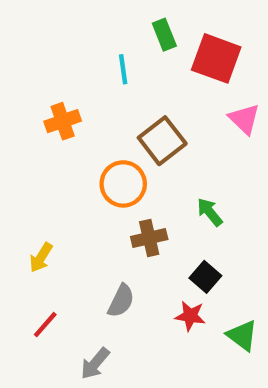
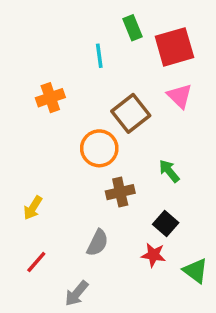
red square: (216, 58) -> (174, 47), turned -36
pink triangle: (244, 119) -> (180, 96), moved

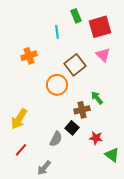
brown cross: (120, 192) -> (82, 110), moved
yellow arrow: (33, 208) -> (19, 119), size x1.5
black square: (166, 224) -> (72, 128), moved
red star: (153, 255) -> (96, 138), moved

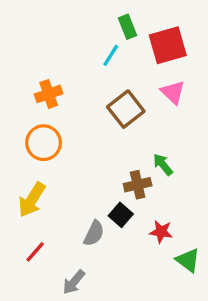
cyan line: (57, 32) -> (111, 55), moved, turned 40
orange circle: (57, 85) -> (44, 143), moved

